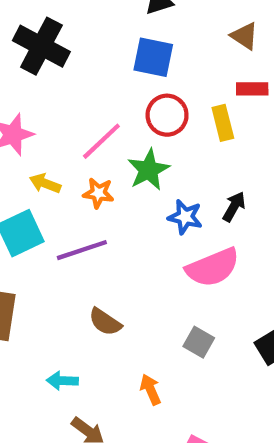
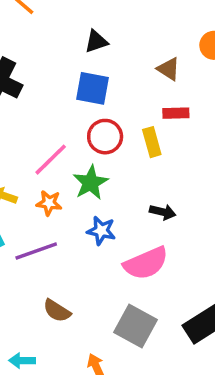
black arrow: (234, 207) -> (163, 212), turned 75
blue star: (185, 217) -> (101, 231), moved
gray square: (199, 342) -> (136, 326), size x1.6

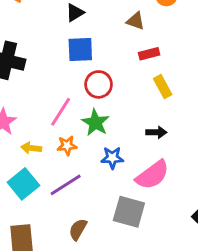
yellow rectangle: (152, 142) -> (163, 87), moved
brown semicircle: (57, 311) -> (78, 229), moved, turned 100
gray square: (136, 326) -> (129, 212), moved

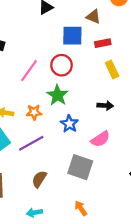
blue square: (80, 49) -> (72, 36), moved
pink line: (61, 112) -> (29, 71), moved
blue star: (112, 158) -> (69, 124), turned 30
pink semicircle: (152, 175) -> (100, 139), size x0.7

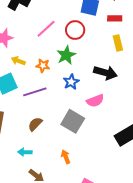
black arrow: (105, 106) -> (105, 73), size x1.6

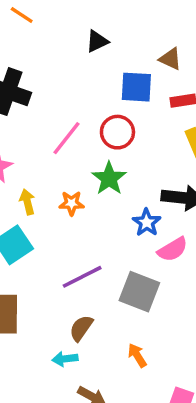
yellow arrow: (18, 61) -> (27, 202), turned 64
blue star: (71, 82) -> (147, 222), moved
purple line: (35, 92) -> (82, 277), moved
brown semicircle: (35, 124) -> (81, 328), moved

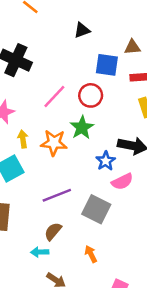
brown triangle: (170, 59) -> (132, 47), turned -35
orange star: (72, 203) -> (54, 143), size x1.5

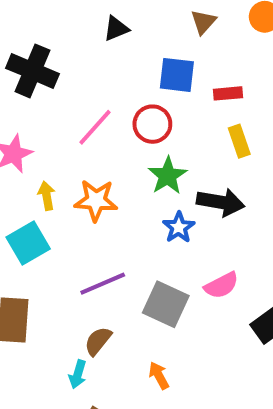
black triangle: (82, 30) -> (116, 29), moved
brown triangle: (132, 47) -> (203, 22), moved, turned -42
green star: (82, 128) -> (168, 176), moved
pink semicircle: (122, 182) -> (221, 285), moved
cyan arrow: (40, 252) -> (78, 374), turned -70

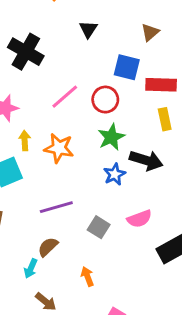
black triangle: (116, 29) -> (88, 29), turned -42
red rectangle: (228, 93) -> (161, 85), size x1.5
gray square: (166, 304) -> (99, 227), size x0.7

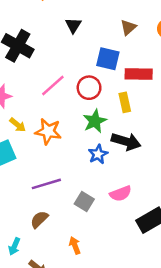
yellow rectangle: (165, 119) -> (125, 102), moved
yellow arrow: (25, 140) -> (18, 125), turned 133
cyan arrow: (31, 268) -> (14, 246), moved

